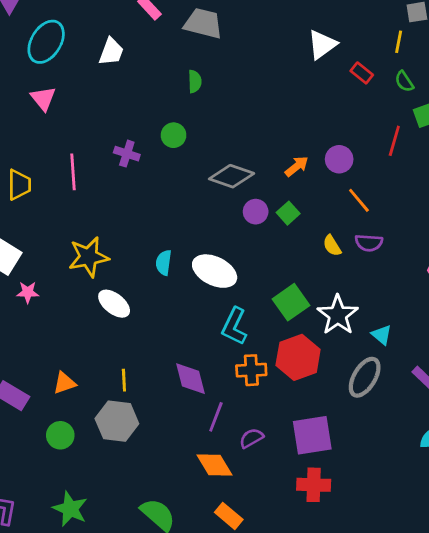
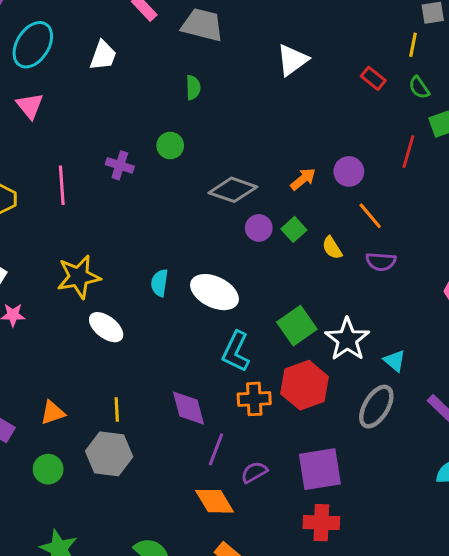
white triangle: (322, 45) -> (292, 60), moved
yellow semicircle: (332, 246) -> (332, 248), moved

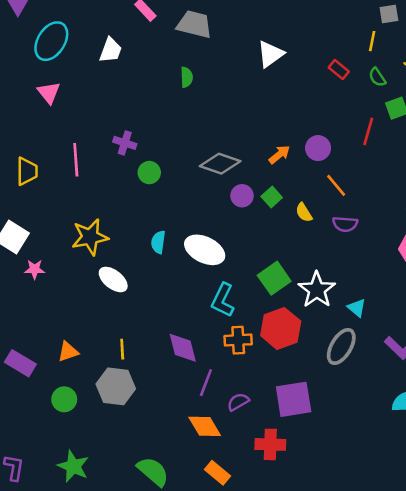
green circle: (170, 146) -> (149, 173), moved
red cross: (321, 523) -> (270, 444), moved

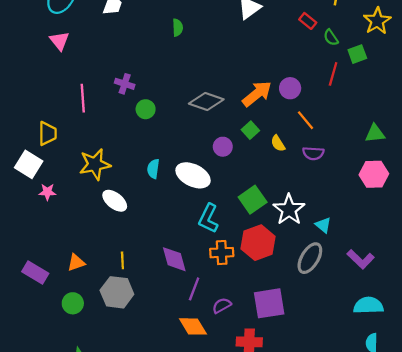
green semicircle: (377, 77) -> (331, 37), moved
orange arrow: (279, 155) -> (257, 94), size x1.6
yellow trapezoid: (27, 171) -> (47, 133), moved
purple circle: (242, 196) -> (223, 147), moved

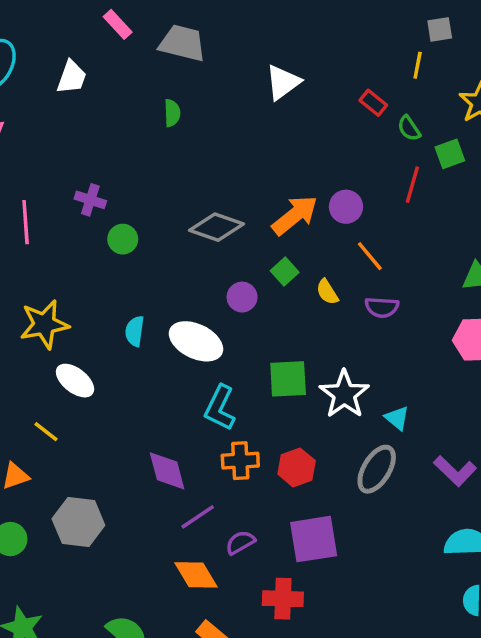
green square: (253, 200) -> (288, 379), turned 32
red hexagon: (258, 243) -> (297, 467), moved, size x0.7
yellow line: (122, 260) -> (46, 432), moved, turned -49
purple line: (194, 289) -> (198, 517), turned 35

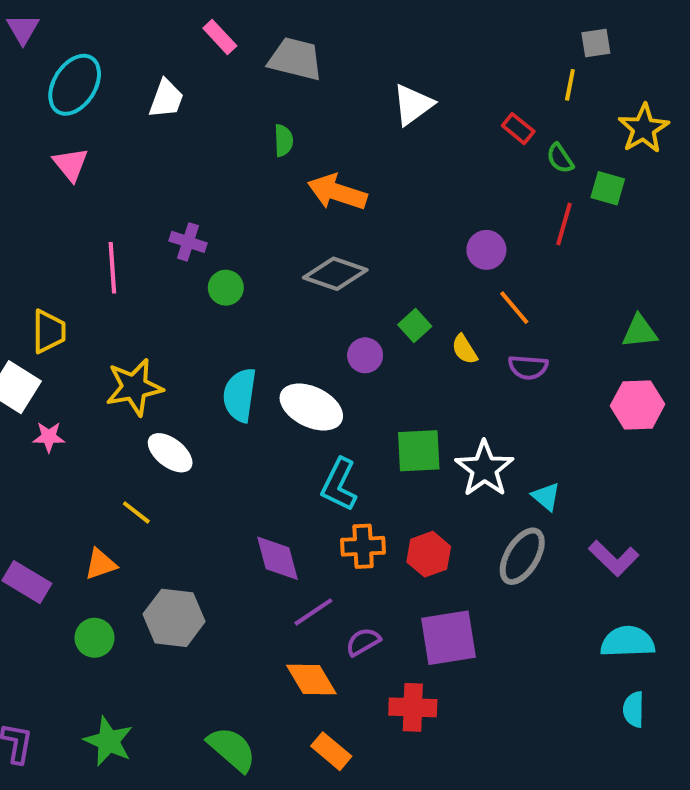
green square: (450, 154) -> (608, 188), turned 36
orange arrow: (295, 215) -> (337, 192), moved, turned -123
cyan semicircle: (135, 331) -> (240, 395), size x1.5

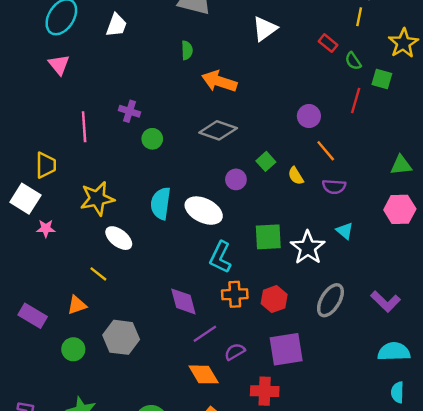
cyan triangle: (546, 497) -> (345, 231), moved

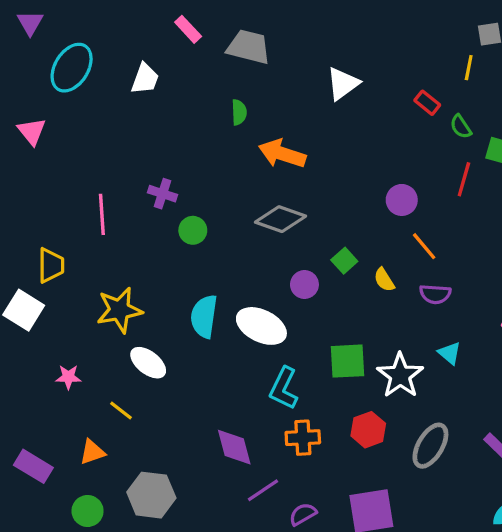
pink triangle: (59, 65) -> (32, 131), moved
pink star: (46, 228) -> (68, 377), moved
red hexagon: (274, 299) -> (368, 430), moved

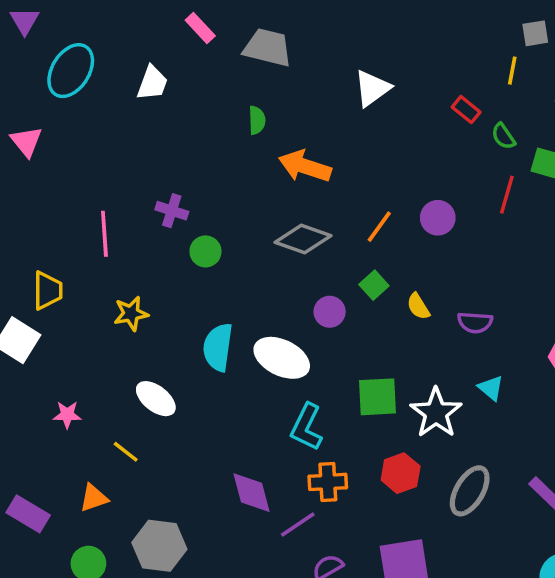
orange line: (424, 246) -> (379, 227), moved, turned 76
yellow star: (119, 310) -> (131, 314), moved, size x0.7
purple line: (263, 490) -> (298, 525), moved

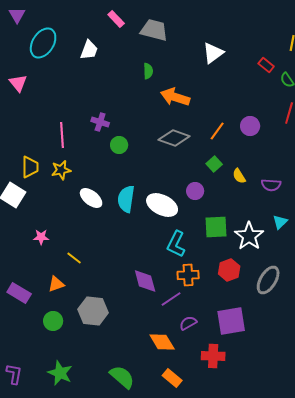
purple circle: (330, 312) -> (195, 191), moved
yellow star: (131, 314) -> (61, 170), moved
cyan triangle: (491, 388) -> (280, 222), turned 35
white ellipse: (156, 399) -> (91, 198), moved

